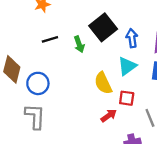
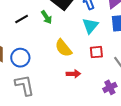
yellow semicircle: (103, 83) -> (63, 48), moved
red arrow: (109, 116) -> (73, 74), moved, turned 48

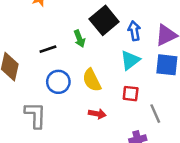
black line: (22, 19) -> (48, 49), moved
blue circle: (20, 58) -> (58, 82), moved

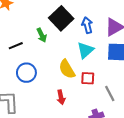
yellow semicircle: (92, 80) -> (67, 69), moved
red arrow: (97, 114) -> (61, 97), turned 72

